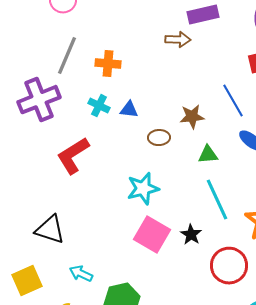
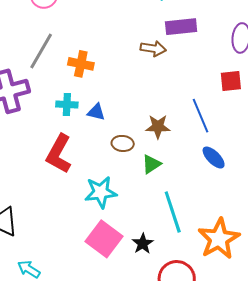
cyan cross: (99, 106) -> (67, 104), turned -30
green triangle: (208, 155) -> (151, 164), moved, turned -35
red L-shape: (73, 156) -> (59, 154), moved, turned -36

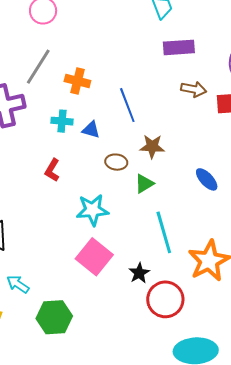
brown arrow: (153, 48) -> (194, 89), moved
blue line: (201, 116) -> (127, 105), moved
red L-shape: (59, 154) -> (52, 170), size x0.6
black star: (143, 244) -> (139, 273), moved

